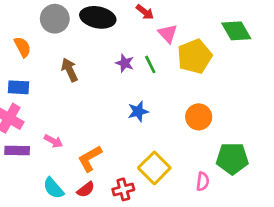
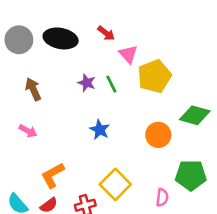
green diamond: (236, 31) -> (195, 115), moved, turned -44
blue star: (138, 112) -> (100, 130), turned -30
pink arrow: (53, 141) -> (28, 131), moved

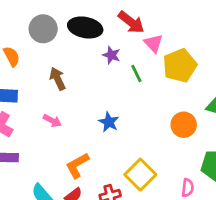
red arrow: (106, 33) -> (131, 22), size x1.5
purple star: (87, 83) -> (111, 55), moved
blue star: (100, 130) -> (109, 122), moved

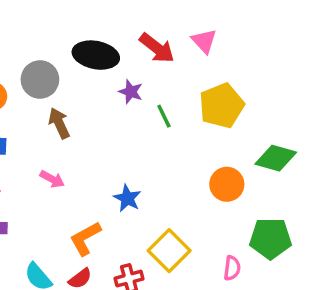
gray circle: (43, 29) -> (40, 79), moved
pink triangle: (153, 43) -> (204, 41), moved
blue star: (109, 122) -> (127, 198), moved

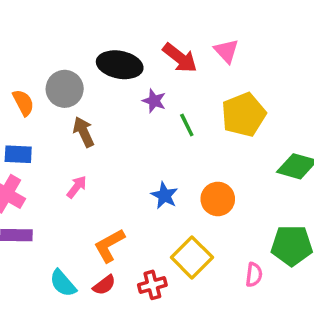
pink arrow: (52, 179) -> (77, 187), turned -80
orange circle: (227, 184) -> (218, 199), moved
blue star: (127, 198) -> (164, 196), moved

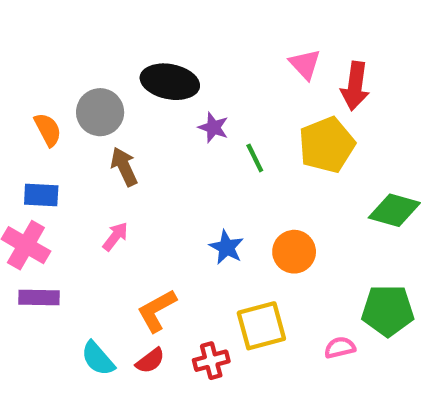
red arrow: (180, 58) -> (355, 86), moved, turned 60
yellow square: (192, 257) -> (261, 326), turned 30
pink semicircle: (254, 275) -> (340, 348), turned -110

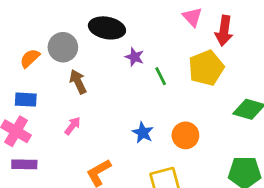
orange semicircle: (48, 130) -> (30, 58), turned -105

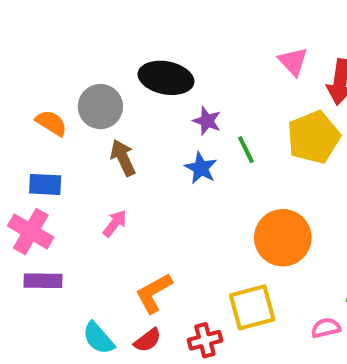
orange semicircle: (30, 58) -> (51, 123), turned 75
blue star: (143, 133) -> (201, 168), moved
orange circle: (185, 135) -> (283, 238), size x1.4

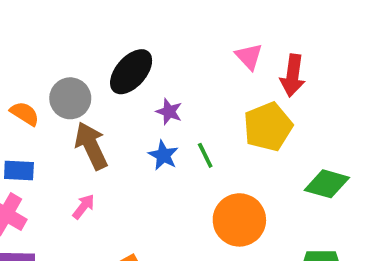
black ellipse: (166, 78) -> (131, 72), turned -60
green line: (246, 150) -> (205, 155), moved
brown arrow: (123, 158) -> (91, 146), size x1.4

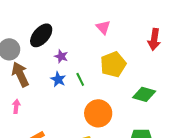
red arrow: (293, 76) -> (154, 39), moved
pink arrow: (84, 207) -> (16, 106), turned -32

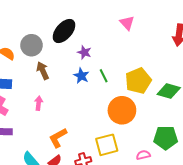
yellow pentagon: (113, 64) -> (138, 81), moved
brown arrow: (20, 74) -> (43, 71), size x0.7

